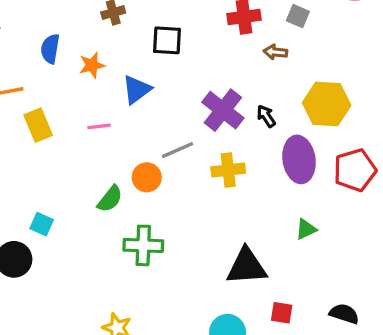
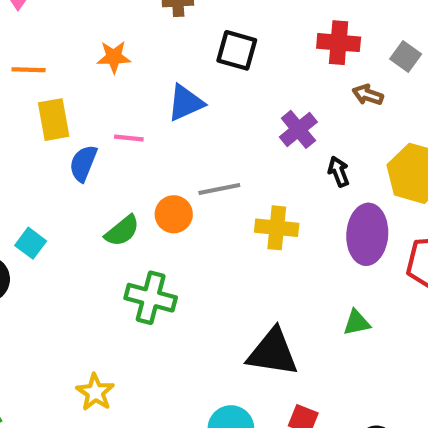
blue semicircle: (50, 49) -> (83, 163), moved
orange star: (92, 65) -> (114, 57), moved
purple cross: (223, 110) -> (298, 129), moved, size x0.7

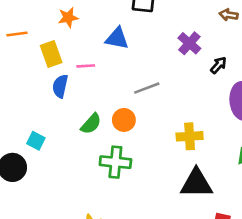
blue triangle: (186, 103) -> (117, 38), turned 45
yellow rectangle: (54, 120) -> (51, 54), moved
black arrow: (339, 172) -> (219, 65), turned 72
orange circle: (174, 214) -> (124, 120), moved
yellow cross: (277, 228) -> (190, 136), moved

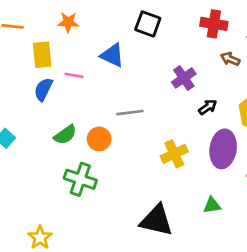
yellow cross: (190, 136) -> (174, 154), moved, turned -35

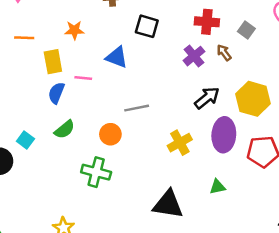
brown arrow: (230, 59) -> (224, 53), turned 35
purple cross: (184, 78) -> (194, 56), moved
black arrow: (208, 107) -> (207, 98), size x1.5
green semicircle: (65, 135) -> (65, 129), moved

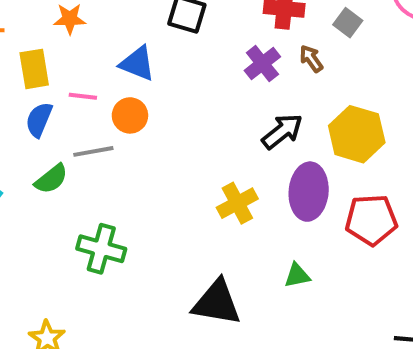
gray line: (137, 108) -> (93, 151), moved
orange circle: (110, 134) -> (130, 115), moved

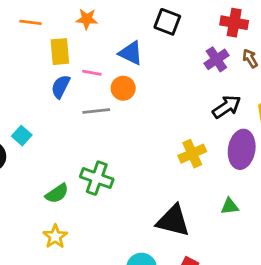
green semicircle: (51, 179) -> (57, 193), moved

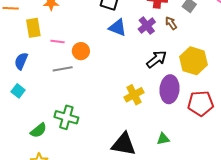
blue triangle: (131, 53) -> (118, 28), moved
blue semicircle: (61, 87) -> (21, 61), moved
cyan square: (22, 136) -> (18, 91), moved
green triangle: (230, 206) -> (163, 139), moved

